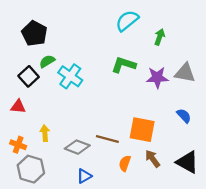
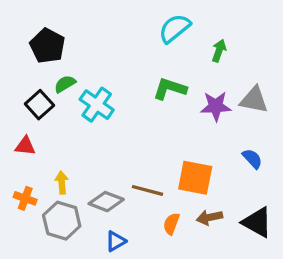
brown arrow: (153, 159) -> (209, 217), turned -66
gray hexagon: (31, 169) -> (62, 221), moved

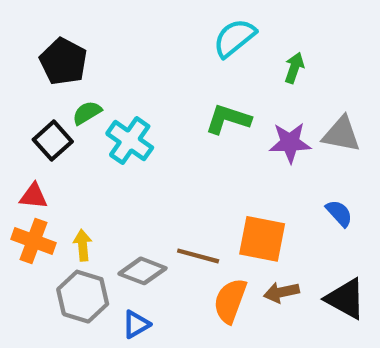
orange cross: (25, 198) -> (34, 241), moved, size x1.4
orange semicircle: (171, 224) -> (230, 301), size x1.5
blue triangle: (116, 241) -> (136, 324), moved

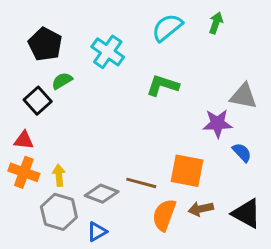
green arrow: (294, 68) -> (216, 23), moved
cyan cross: (130, 141) -> (108, 52), moved
purple star: (290, 143) -> (217, 123), moved

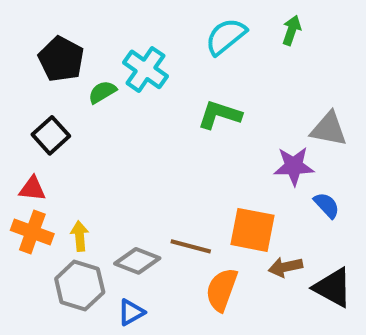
green semicircle: (62, 81) -> (102, 92), moved
brown arrow: (201, 209) -> (285, 267), moved

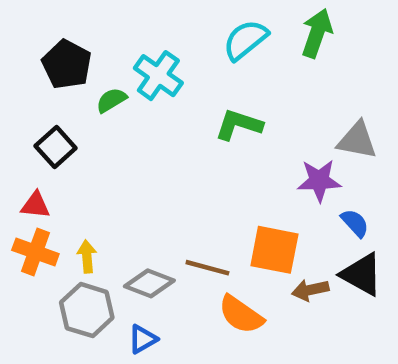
green arrow: (292, 30) -> (317, 33), size x1.5
black triangle: (333, 288) -> (362, 274), moved
orange semicircle: (222, 290) -> (241, 315), turned -75

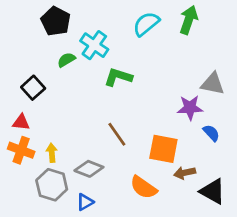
black pentagon: (67, 64) -> (56, 21), moved
green L-shape: (239, 125) -> (118, 77), moved
brown line: (207, 268) -> (117, 134), moved, turned 40
black triangle: (362, 274) -> (213, 191), moved

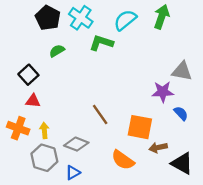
cyan cross: (94, 45) -> (81, 18), moved
green L-shape: (118, 77) -> (101, 43), moved
red triangle: (21, 122) -> (33, 101), moved

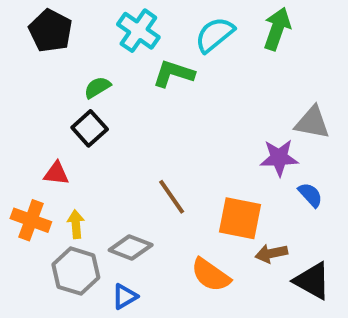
black pentagon: (48, 18) -> (50, 31), moved
black square: (28, 75) -> (90, 128), moved

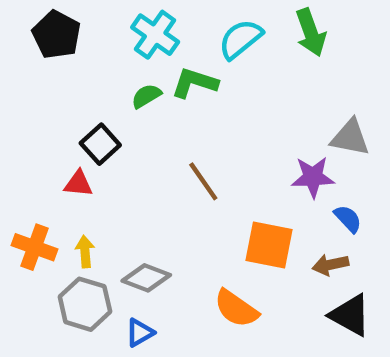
green arrow: (277, 29) -> (311, 32), turned 141
green semicircle: (97, 87) -> (146, 96), moved
red triangle: (56, 173) -> (78, 184), moved
brown line: (172, 197) -> (203, 181), moved
brown arrow: (271, 253) -> (330, 265), moved

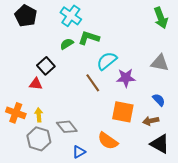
green arrow: (311, 32) -> (161, 18), moved
cyan semicircle: (241, 39) -> (107, 61), moved
purple star: (313, 177) -> (126, 78), moved
gray diamond: (146, 278) -> (67, 127), turned 30
blue triangle: (140, 333) -> (79, 152), moved

